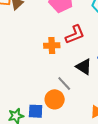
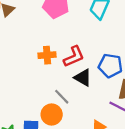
red L-shape: (75, 34) -> (74, 56), moved

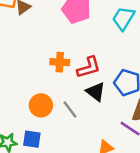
orange circle: (52, 114) -> (41, 105), moved

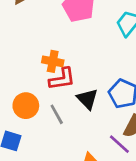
red L-shape: (89, 67) -> (62, 79), moved

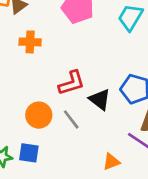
orange cross: (53, 61) -> (30, 42), moved

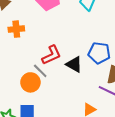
gray line: (71, 119) -> (40, 71), moved

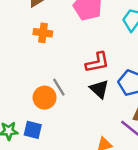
red L-shape: (51, 55) -> (97, 62), moved

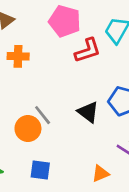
red L-shape: (97, 62) -> (88, 50), moved
blue square: (33, 130) -> (40, 170), moved

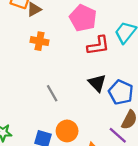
black triangle: (88, 112) -> (97, 83), moved
orange circle: (28, 129) -> (67, 131), moved

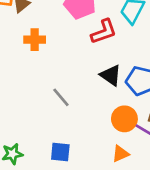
orange circle: (67, 131) -> (124, 119), moved

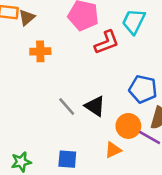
black triangle: (111, 75) -> (95, 106), moved
orange triangle: (120, 154) -> (113, 150), moved

